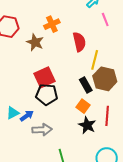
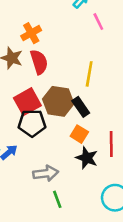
red semicircle: (79, 42) -> (39, 62), moved
brown hexagon: (105, 79) -> (58, 101), moved
gray arrow: (42, 130) -> (46, 173), moved

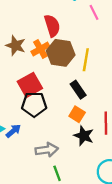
orange cross: (31, 33) -> (40, 49), moved
red semicircle: (39, 62) -> (52, 26), moved
brown hexagon: (58, 101) -> (61, 53), moved

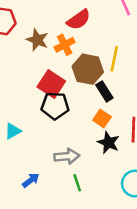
red semicircle: (52, 26) -> (79, 20), turned 70
brown hexagon: (61, 53) -> (88, 69), moved
red square: (30, 85) -> (51, 84), turned -30
blue arrow: (13, 131) -> (31, 180), moved

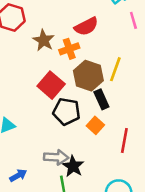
black pentagon: (55, 106) -> (66, 112), moved
black star: (108, 143) -> (73, 166), moved

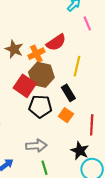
red semicircle: (86, 26) -> (56, 42), moved
brown hexagon: (88, 76) -> (41, 75), moved
black star: (73, 166) -> (80, 151), moved

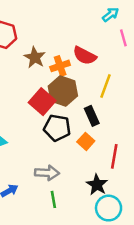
red semicircle: (56, 42) -> (85, 56), turned 54

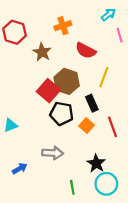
orange cross: (60, 66) -> (63, 26), moved
red line: (114, 156) -> (113, 127), moved, turned -30
green line: (53, 199) -> (72, 187), moved

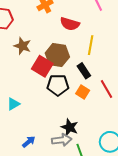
brown star: (42, 52) -> (22, 46), moved
gray arrow: (53, 153) -> (62, 140), moved
black star: (96, 163) -> (70, 127), moved

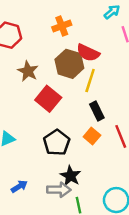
yellow line: (91, 45) -> (90, 81), moved
brown hexagon: (57, 55) -> (69, 64), moved
black pentagon: (58, 85) -> (57, 143), moved, turned 30

